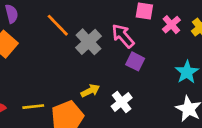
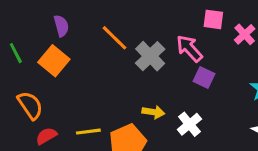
yellow arrow: (90, 91) -> (153, 112), turned 36

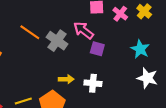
white cross: (189, 124) -> (93, 83), turned -35

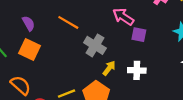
gray cross: (57, 41) -> (95, 45), moved
yellow arrow: (66, 79) -> (109, 68), turned -48

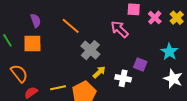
purple square: (139, 35) -> (140, 64), moved
orange square: (29, 50) -> (32, 44), turned -36

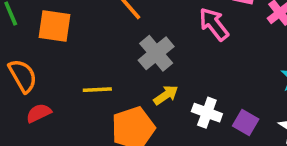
purple square: (140, 64) -> (246, 122), moved
yellow line: (58, 88) -> (97, 90), moved

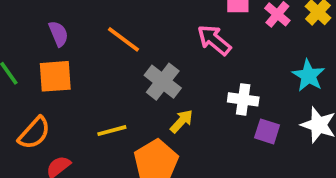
orange semicircle: (23, 76) -> (34, 133), turned 84
white cross: (207, 113) -> (243, 99), moved

